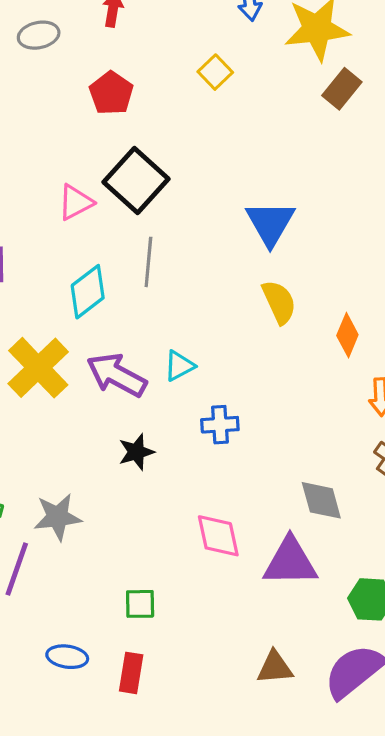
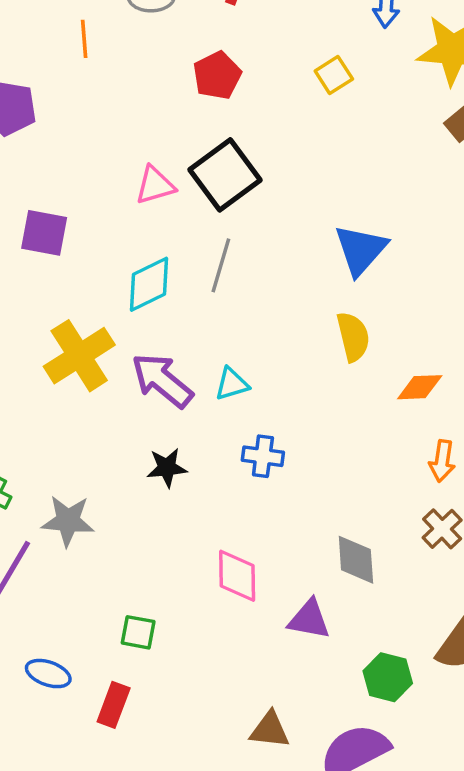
orange diamond: (347, 335) -> (420, 387), turned 54
purple triangle: (290, 562) -> (309, 619), size x0.7

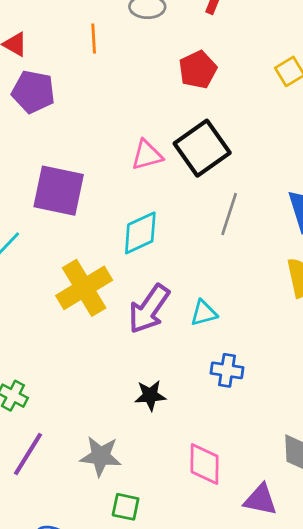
purple square: (44, 233) -> (59, 191), size x1.4
gray line: (221, 265) -> (229, 214), moved
purple arrow: (162, 380) -> (149, 309), turned -96
black star: (167, 468) -> (150, 395), moved
gray star: (68, 521) -> (101, 456), moved

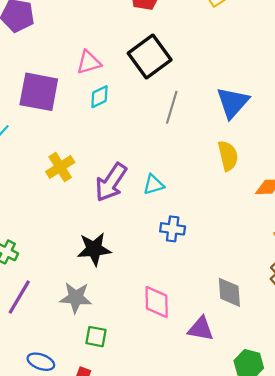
pink triangle: (147, 155) -> (89, 62), moved
cyan diamond: (140, 233) -> (99, 97), moved, size x0.7
yellow cross: (84, 288) -> (60, 167), size x0.7
black star: (150, 395) -> (94, 249), moved, size x1.4

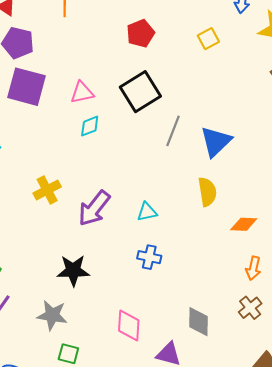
purple square: (39, 92) -> (26, 87), moved
gray line: (172, 107) -> (173, 131), moved
cyan triangle: (154, 185) -> (147, 212), moved

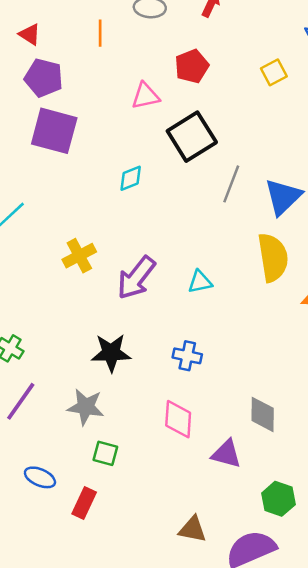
pink triangle: (82, 93) -> (145, 96), moved
yellow semicircle: (207, 192) -> (273, 257), size x1.4
blue cross: (149, 257) -> (187, 356), moved

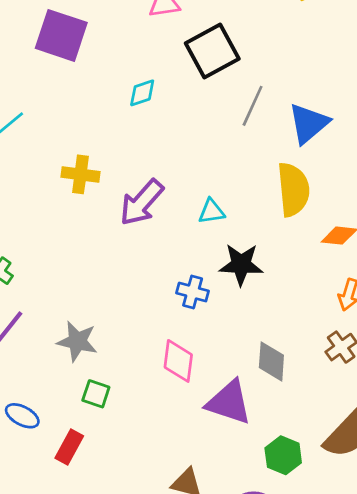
yellow cross: (79, 256) -> (80, 174), turned 32
black star: (111, 353) -> (241, 264), moved
purple triangle: (226, 454) -> (229, 402), size x1.4

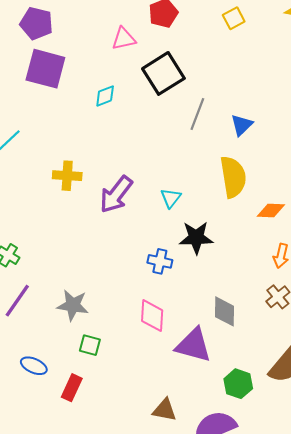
cyan diamond: (142, 93) -> (105, 96), moved
blue triangle: (309, 123) -> (242, 125), size x0.7
cyan triangle: (212, 211) -> (171, 198), turned -40

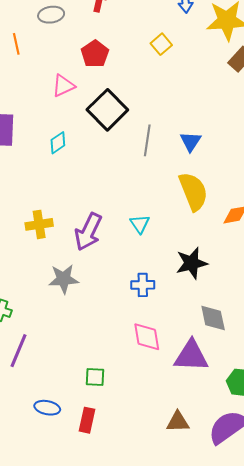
black star: (196, 238) -> (192, 263), moved
gray star: (73, 305) -> (64, 279), moved

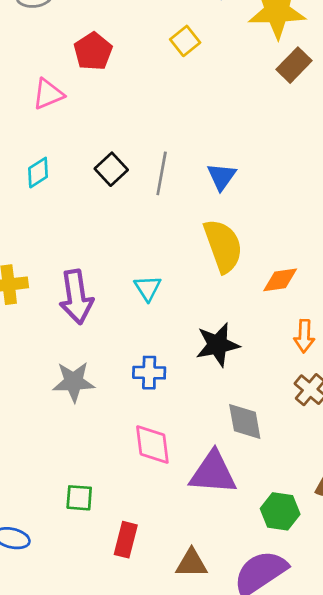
black square: (107, 110) -> (111, 169), moved, size x0.6
purple arrow: (88, 232) -> (76, 297), turned -36
gray star: (64, 279) -> (74, 382), moved
red rectangle: (87, 420) -> (126, 540), moved

